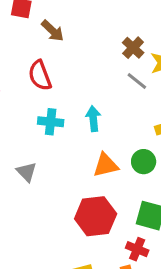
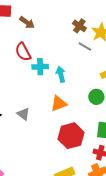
cyan cross: (51, 122) -> (40, 67), moved
orange triangle: (106, 165) -> (59, 103), moved

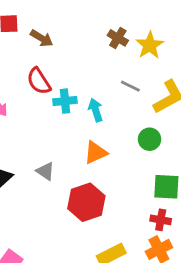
gray line: (85, 47) -> (130, 86), moved
red hexagon: (71, 136) -> (86, 202), moved

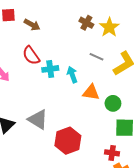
green circle: (150, 139) -> (113, 103), moved
orange triangle: (96, 153) -> (91, 92), moved, turned 36
gray triangle: (45, 171) -> (38, 119), size x1.5
red cross: (161, 220) -> (112, 153), moved

